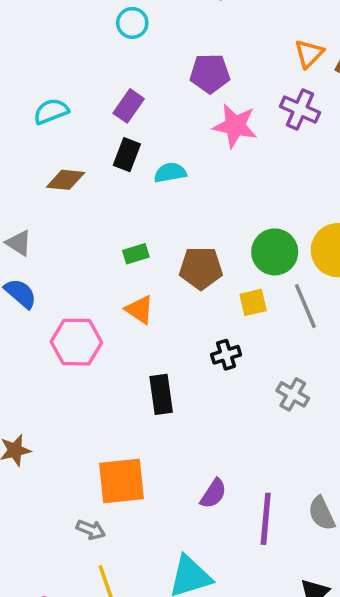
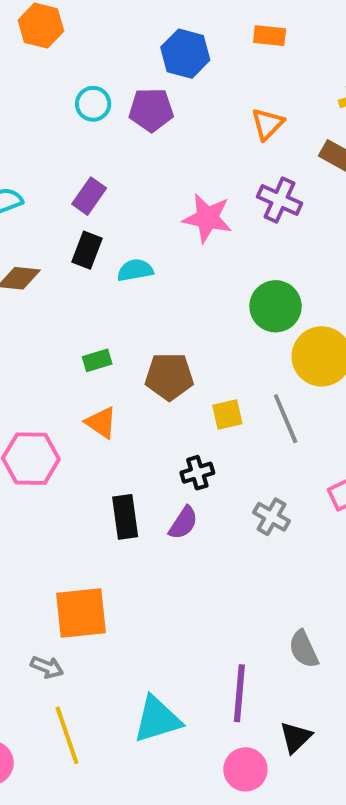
orange triangle: (309, 54) -> (268, 124), moved
purple pentagon: (210, 73) -> (151, 110), moved
green circle: (275, 252) -> (276, 306), moved
purple semicircle: (213, 494) -> (183, 523), moved
purple line: (266, 519) -> (239, 693), moved

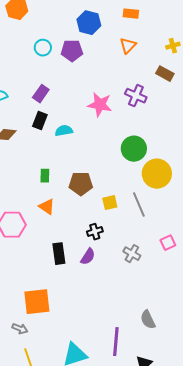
orange triangle: (268, 124) -> (128, 46), moved
green rectangle: (97, 360) -> (45, 176), turned -72

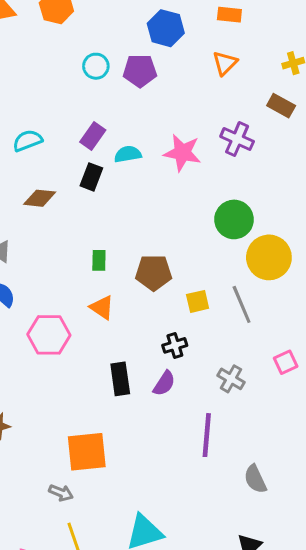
cyan semicircle: (64, 131) -> (128, 154), moved
purple line: (116, 342) -> (207, 435), moved

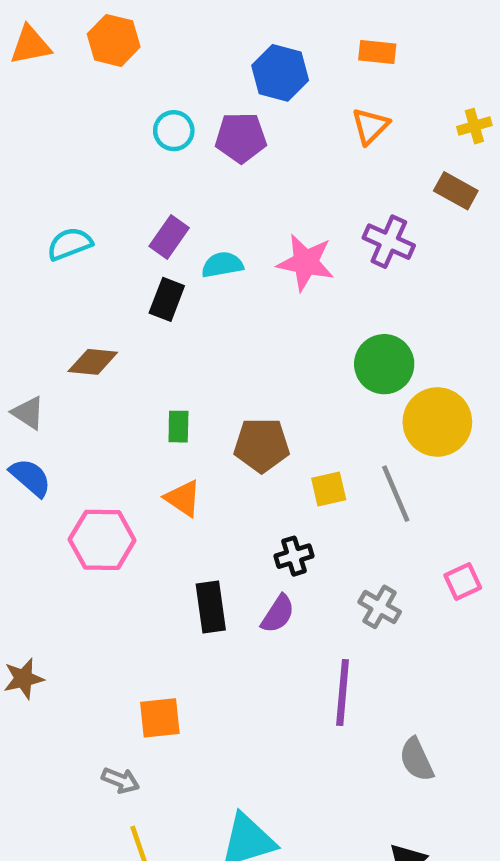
brown diamond: (40, 198) -> (93, 362), moved
orange square: (87, 452) -> (160, 718), size x0.7

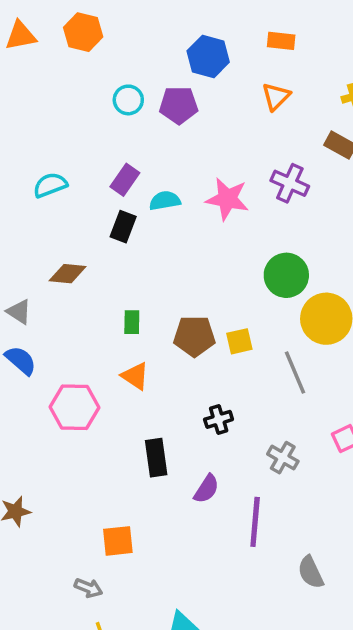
yellow square: (329, 489) -> (239, 341), moved
purple semicircle: (278, 614) -> (206, 489), moved

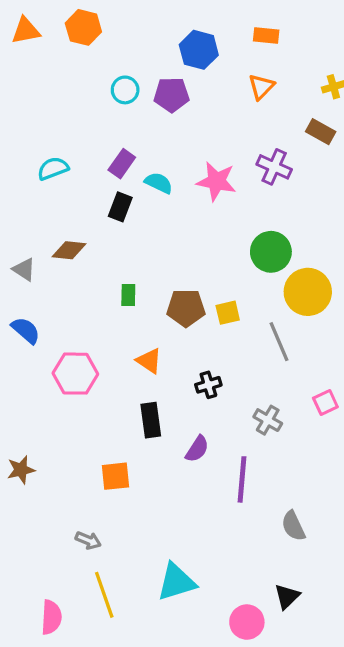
cyan semicircle: (165, 201) -> (159, 183), turned 36
gray triangle: (19, 312) -> (24, 269), moved
orange triangle: (135, 376) -> (149, 361), moved
orange square: (118, 541) -> (115, 476), moved

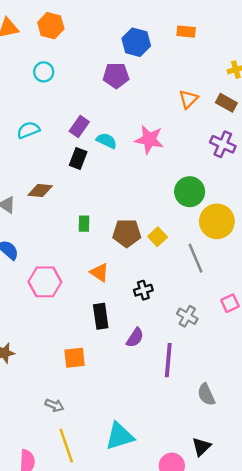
orange triangle: (261, 87) -> (188, 99), moved
cyan circle: (125, 90) -> (44, 72), moved
purple cross: (274, 167) -> (223, 144), moved
yellow square: (228, 313) -> (158, 237), turned -30

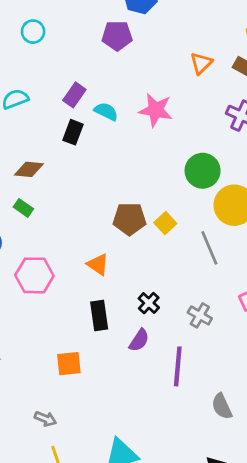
green rectangle: (84, 224) -> (23, 208), moved, turned -56
black cross: (143, 290) -> (149, 303), moved, turned -30

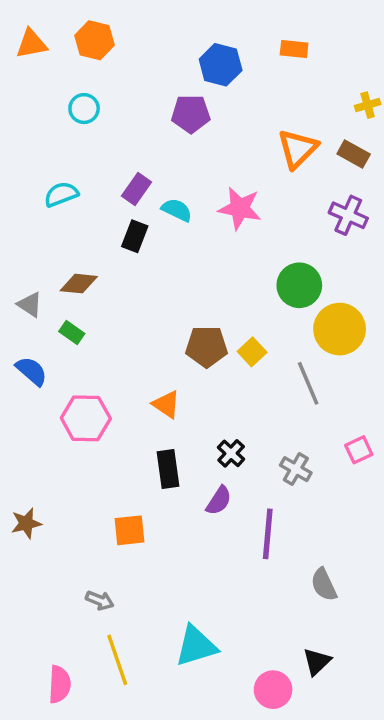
orange triangle: (201, 63) -> (298, 149), size x1.4

